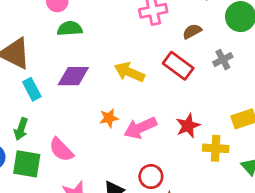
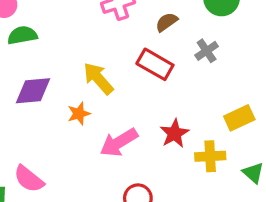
yellow arrow: (129, 72) -> (98, 78), turned 32
orange star: (109, 118) -> (79, 114), moved

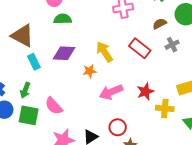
brown semicircle: (167, 22) -> (160, 24), moved

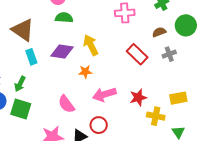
yellow arrow: (104, 52) -> (91, 45), moved
pink semicircle: (54, 106) -> (66, 104), moved
red circle: (118, 127) -> (99, 125), moved

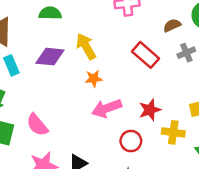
orange star: (85, 72) -> (94, 79), moved
pink semicircle: (66, 104) -> (37, 125), moved
red circle: (99, 125) -> (131, 141), moved

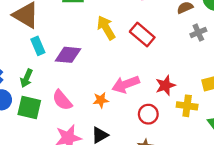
red rectangle: (145, 55) -> (142, 35), moved
purple diamond: (50, 57) -> (68, 55), moved
orange star: (94, 79) -> (101, 100), moved

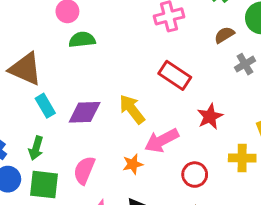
yellow arrow: (106, 28) -> (132, 109), moved
red star: (165, 85) -> (210, 117), moved
pink semicircle: (62, 100) -> (84, 170), turned 70

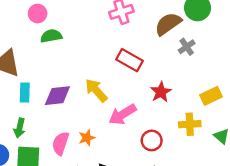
brown semicircle: (224, 35) -> (168, 24), size x1.6
cyan rectangle: (45, 106) -> (25, 92), turned 36
orange star: (133, 164) -> (87, 138), moved

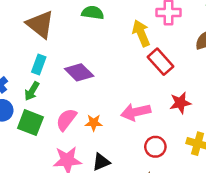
yellow arrow: (96, 90) -> (141, 33), moved
cyan rectangle: (25, 92) -> (39, 64), moved
purple diamond: (57, 96) -> (79, 72), turned 32

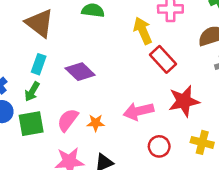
red star: (180, 103) -> (184, 101), size x1.4
green square: (30, 123) -> (31, 124), turned -30

